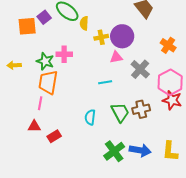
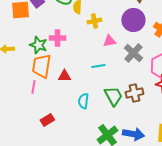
purple circle: (122, 36) -> (133, 20), moved
red triangle: (34, 126) -> (64, 76), moved

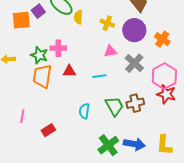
yellow cross: (94, 21) -> (107, 23), moved, turned 32
red triangle: (64, 76) -> (69, 71), moved
pink line: (33, 87) -> (22, 116), moved

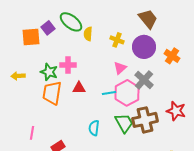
pink triangle: (110, 51) -> (120, 68), turned -32
pink hexagon: (164, 76) -> (127, 93), moved
brown cross: (135, 103) -> (145, 120), size x1.4

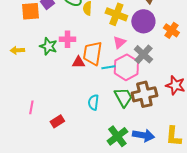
yellow cross: (117, 40) -> (116, 14), size x1.5
orange trapezoid: (52, 93) -> (92, 53), moved

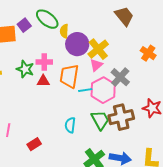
yellow cross: (116, 14) -> (98, 49), moved, turned 30
purple circle: (143, 21) -> (77, 44), moved
red triangle: (78, 62) -> (43, 81), moved

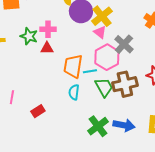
pink triangle: (96, 65) -> (100, 32), turned -40
orange trapezoid: (69, 76) -> (73, 66), moved
cyan line: (85, 90) -> (90, 71), moved

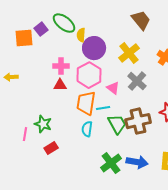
yellow cross: (102, 16) -> (129, 53), moved
pink triangle: (100, 32) -> (113, 88), moved
green star: (29, 36) -> (43, 124), moved
pink hexagon: (107, 57) -> (89, 75), moved

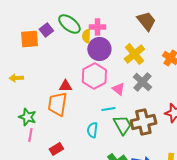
pink cross: (61, 66) -> (97, 27), moved
orange trapezoid: (86, 103) -> (57, 104), moved
green star: (43, 124) -> (27, 117), moved

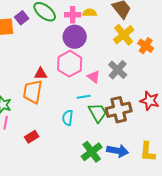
yellow semicircle: (86, 36) -> (90, 13), moved, turned 88
yellow cross: (134, 54) -> (124, 35), moved

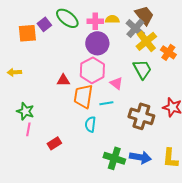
gray cross: (118, 70) -> (135, 28), moved
orange trapezoid: (33, 92) -> (83, 96), moved
brown cross: (119, 110) -> (141, 116), turned 30
green trapezoid: (98, 113) -> (142, 69), moved
green cross: (92, 152) -> (114, 158), turned -35

